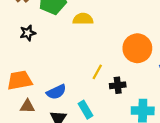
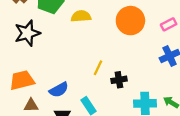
black star: (28, 33) -> (27, 33), size x1.6
orange circle: (137, 48) -> (130, 21), moved

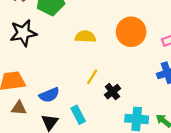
yellow semicircle: (81, 16) -> (85, 37), moved
black cross: (119, 80) -> (112, 92), turned -35

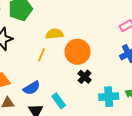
orange circle: (131, 32) -> (77, 52), moved
yellow line: (92, 77) -> (42, 55), moved

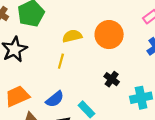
orange circle: (77, 52) -> (109, 35), moved

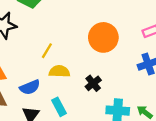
yellow semicircle: (72, 36) -> (59, 71), moved

